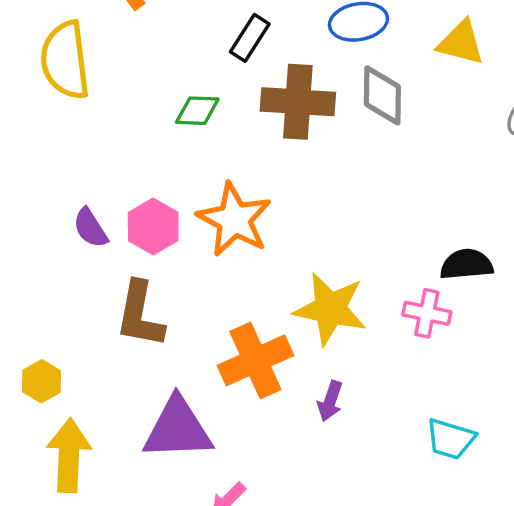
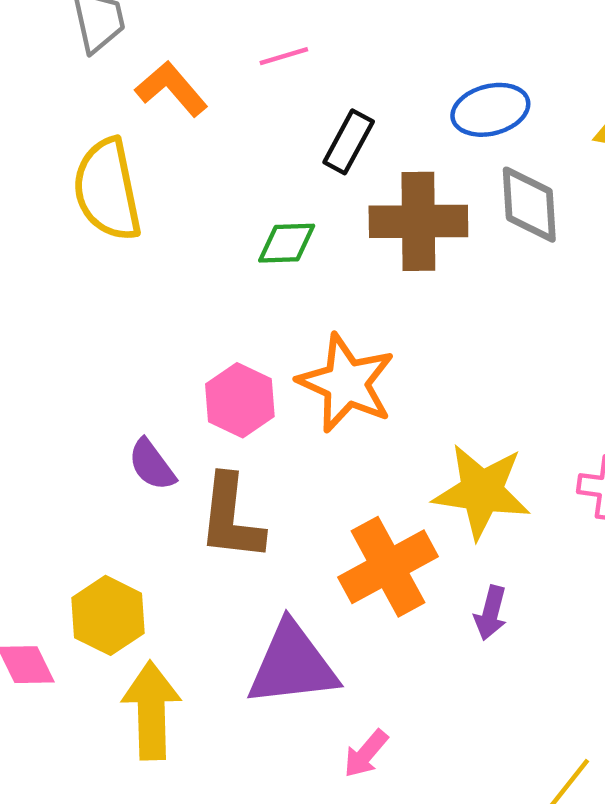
purple semicircle: (90, 228) -> (152, 465), moved
yellow hexagon: (42, 381) -> (108, 615), size x1.4

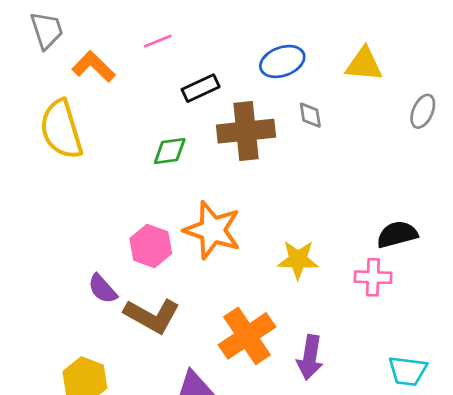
black rectangle: (349, 142) -> (201, 88), turned 42
gray diamond: (529, 205) -> (310, 115), size x0.6
yellow star: (482, 491) -> (298, 260), moved, size x0.7
brown L-shape: (231, 518) -> (152, 316), turned -62
purple arrow: (491, 613) -> (310, 357), size x1.4

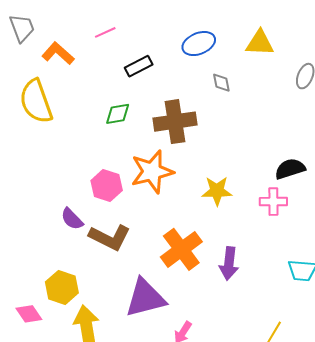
brown cross: (246, 131) -> (175, 122), moved
orange star: (212, 230) -> (152, 172), turned -30

